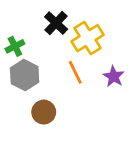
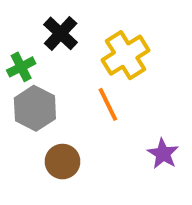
black cross: (56, 23) -> (61, 33), moved
purple star: (114, 76) -> (163, 154), moved

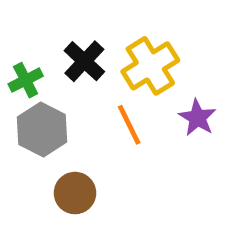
black cross: (61, 33) -> (84, 61), moved
purple star: (163, 154) -> (197, 118), moved

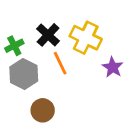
yellow cross: (150, 66) -> (86, 38), turned -32
orange line: (129, 125) -> (60, 63), moved

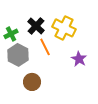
purple star: (113, 67) -> (79, 59), moved

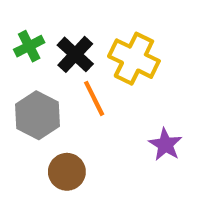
green cross: (11, 34) -> (29, 46), moved
purple star: (79, 59) -> (165, 145), moved

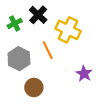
black cross: (75, 54) -> (38, 15), moved

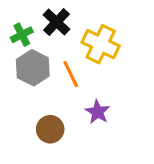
gray hexagon: (19, 59) -> (33, 68), moved
purple star: (84, 74) -> (97, 112), moved

